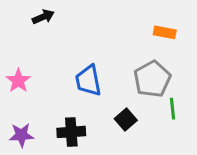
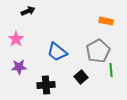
pink star: (18, 81) -> (16, 39), moved
blue trapezoid: (88, 81) -> (57, 52), turned -40
purple star: (21, 135) -> (19, 67), moved

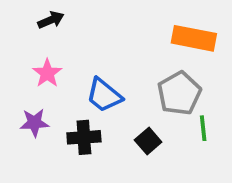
orange rectangle: (106, 21) -> (194, 38), size x1.6
pink star: (16, 39) -> (47, 73), moved
black cross: (46, 85) -> (84, 137), moved

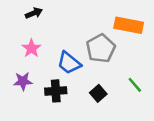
gray pentagon: (179, 93) -> (101, 48), moved
green line: (203, 128) -> (135, 85), turned -35

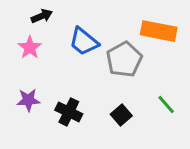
pink star: (31, 48) -> (30, 48), moved
blue trapezoid: (69, 63) -> (84, 42), moved
black cross: (56, 91) -> (69, 112), turned 30

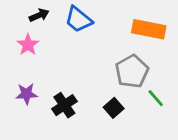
blue trapezoid: (84, 42) -> (78, 19), moved
gray pentagon: (124, 60) -> (132, 71), moved
black cross: (69, 112) -> (64, 105), turned 30

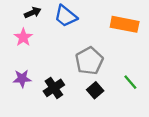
gray pentagon: (132, 71) -> (89, 61), moved

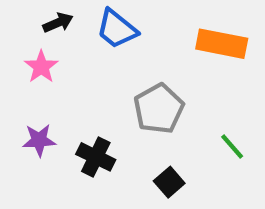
black cross: (54, 88) -> (96, 157), turned -30
black square: (95, 90) -> (169, 182), moved

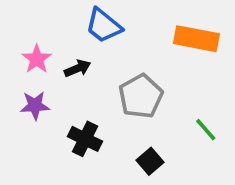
black arrow: (58, 23) -> (78, 68), moved
purple star: (39, 140) -> (35, 106), moved

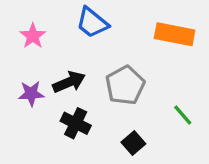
pink star: (37, 59) -> (33, 36), moved
black arrow: (78, 68) -> (69, 82), moved, size x1.4

